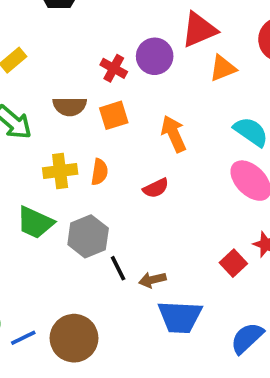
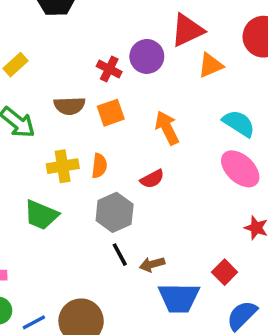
gray hexagon: (88, 236) -> (115, 212), moved
red square: (233, 263) -> (225, 272), moved

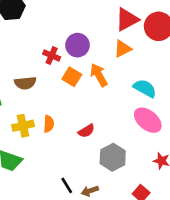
red triangle: (187, 30) -> (127, 19), moved
orange square: (111, 113) -> (72, 77), moved, turned -36
orange arrow: (167, 128) -> (99, 75), moved
gray hexagon: (115, 212) -> (113, 157), moved

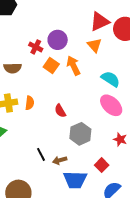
orange triangle: (123, 49) -> (94, 45), turned -49
red semicircle: (86, 131) -> (60, 111), turned 88

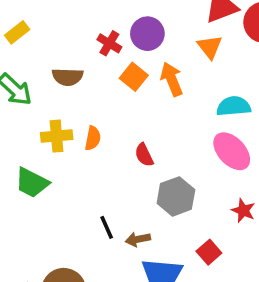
cyan semicircle: (111, 79) -> (234, 106), turned -42

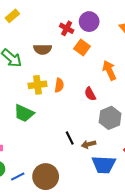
yellow rectangle: (17, 32) -> (12, 16), moved
orange arrow: (172, 79) -> (109, 70), moved

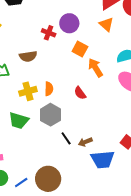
orange square: (82, 48) -> (80, 49), moved
gray hexagon: (110, 118) -> (51, 115), moved

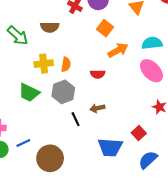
orange arrow: (95, 68) -> (118, 50), turned 84
red semicircle: (80, 93) -> (98, 74), turned -64
brown arrow: (85, 142) -> (97, 108), moved
blue line: (21, 182) -> (23, 143), moved

